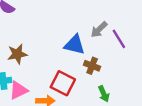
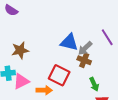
gray arrow: (99, 30) -> (85, 48), moved

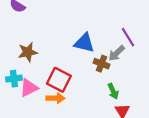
gray arrow: (85, 48) -> (116, 53), moved
red square: (59, 75) -> (59, 80), moved

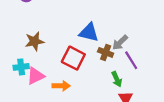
purple line: (128, 37) -> (131, 60), moved
red square: (59, 80) -> (73, 58), moved

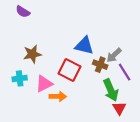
pink triangle: (36, 76) -> (44, 84), moved
green arrow: (117, 79) -> (111, 90), size x1.5

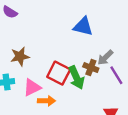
blue triangle: (84, 46) -> (83, 26), moved
green arrow: (111, 90) -> (76, 77), moved

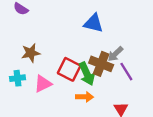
brown cross: (91, 68) -> (101, 64), size x1.5
orange arrow: (47, 101) -> (85, 97), moved

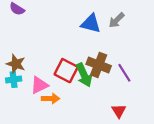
brown star: (31, 53) -> (16, 64), moved, turned 30
gray arrow: (115, 54) -> (117, 20), moved
orange arrow: (85, 97) -> (51, 99), moved

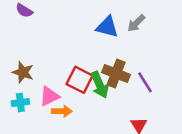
cyan cross: (14, 80) -> (20, 102), moved

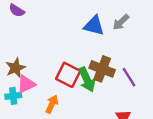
brown star: (23, 72) -> (16, 68), turned 30
pink triangle: (49, 96) -> (26, 84), moved
orange arrow: (62, 111) -> (52, 104), turned -66

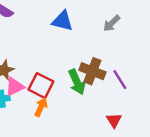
blue triangle: (94, 26) -> (62, 21), moved
red square: (68, 75) -> (41, 86), moved

